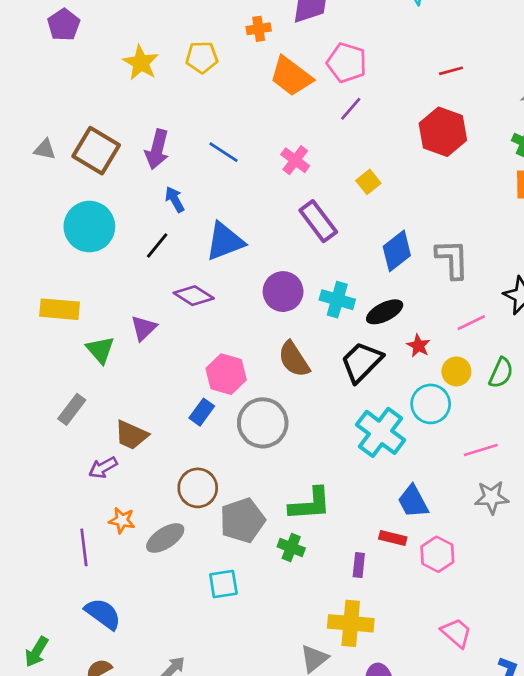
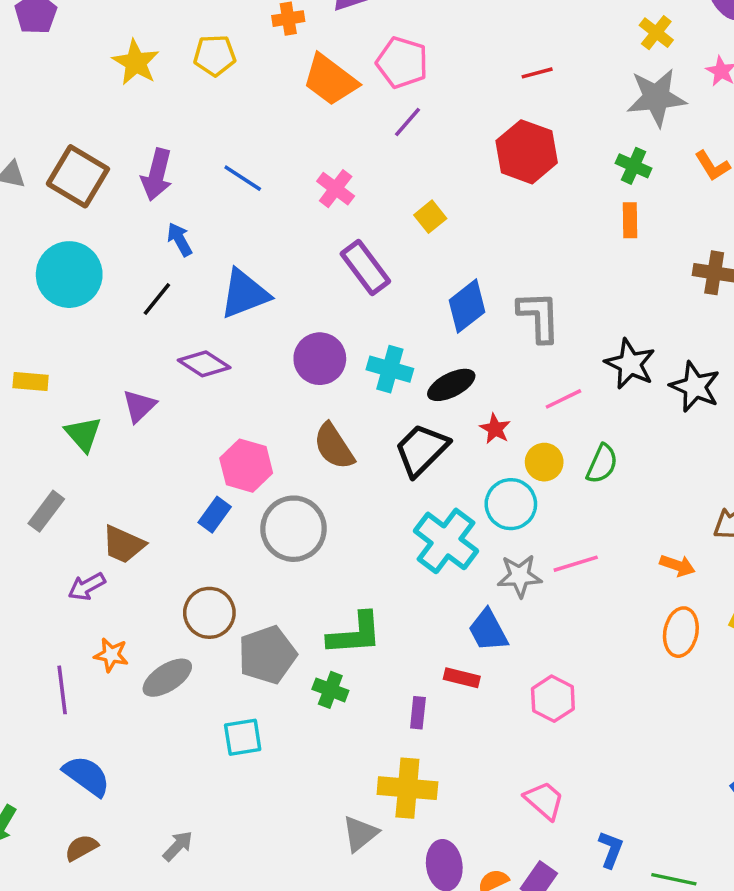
yellow rectangle: (60, 309) -> (31, 381), size x0.7
gray star: (492, 497) -> (520, 576), moved
pink hexagon: (437, 554) -> (553, 699), moved

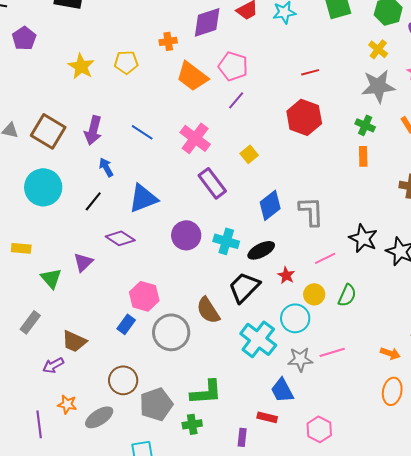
pink cross: (336, 189) -> (195, 138), size x1.4
brown semicircle: (334, 446) -> (208, 310), moved
green cross: (330, 690) -> (192, 424), turned -30

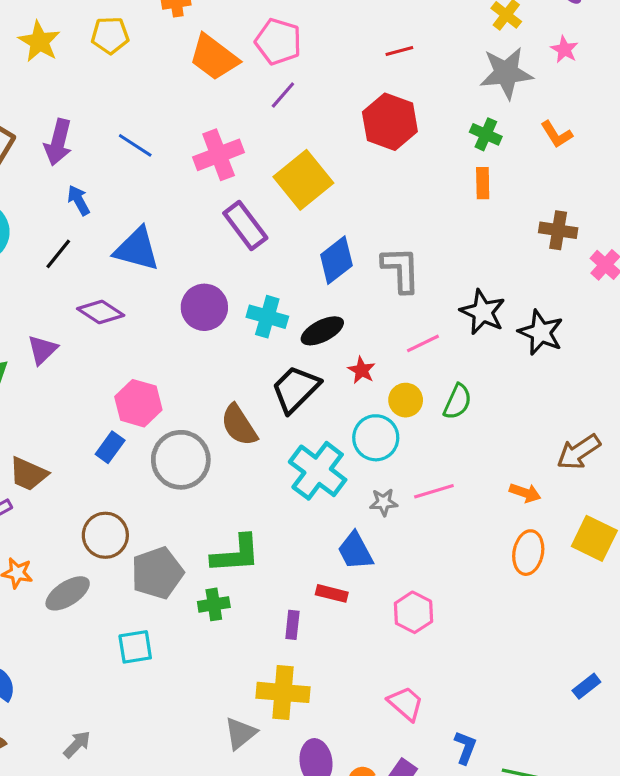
pink cross: (195, 138) -> (219, 155), turned 32
yellow square: (249, 154) -> (303, 180), size x2.0
blue triangle: (143, 198) -> (137, 249), turned 36
gray star: (300, 359) -> (384, 502), size x0.7

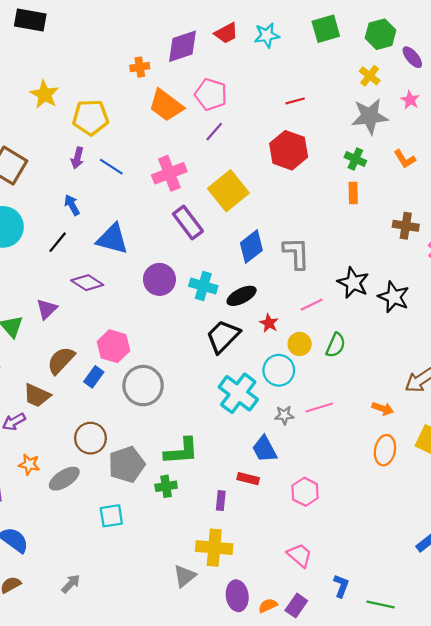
yellow pentagon: (110, 35) -> (90, 117), moved, size x1.4
purple arrow: (58, 142) -> (77, 158), moved, size x0.7
brown semicircle: (239, 425) -> (61, 360), moved, turned 76

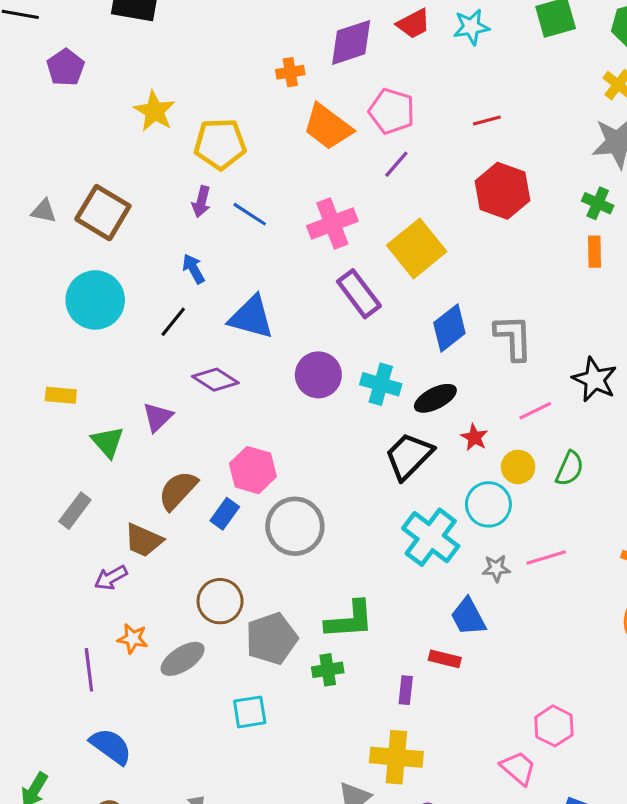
red line: (295, 101) -> (487, 121), moved
pink hexagon: (305, 492) -> (554, 726), moved

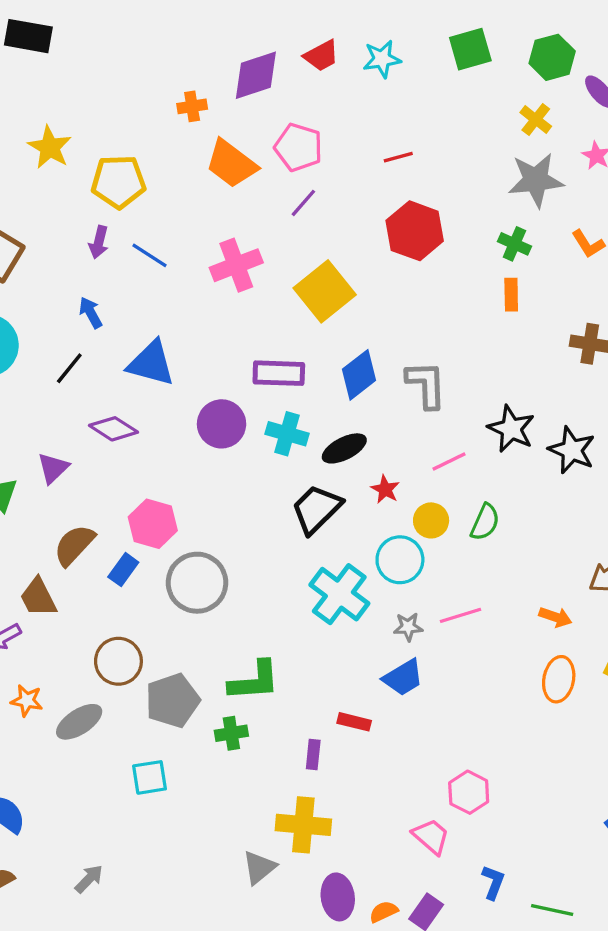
purple rectangle: (359, 294) -> (279, 373), moved, turned -51
brown trapezoid: (144, 540) -> (38, 597), turned 39
blue trapezoid: (468, 617) -> (403, 678), moved, turned -93

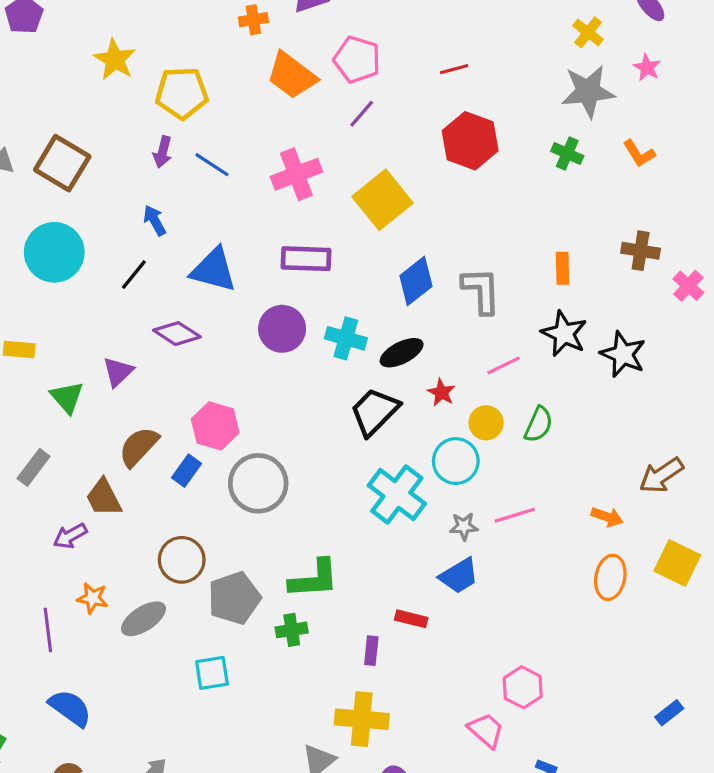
orange rectangle: (511, 295) -> (563, 268), moved
purple rectangle: (279, 373) -> (306, 259), moved

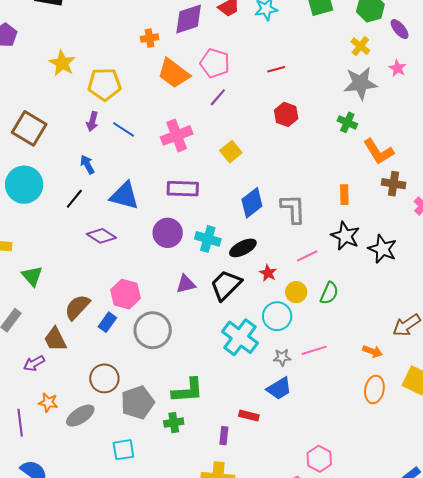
red hexagon: (470, 141) -> (286, 114), size x0.7
orange L-shape: (639, 154) -> (378, 152), moved, size x1.5
yellow square: (382, 200) -> (231, 152), size x0.6
purple triangle: (118, 372) -> (186, 284), moved, turned 30

